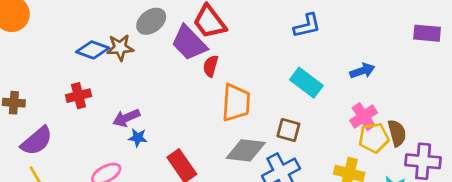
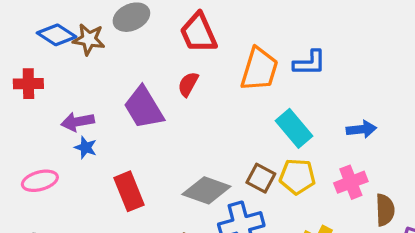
purple trapezoid: (189, 43) -> (144, 108), moved
orange trapezoid: (236, 103) -> (259, 69), moved
yellow pentagon: (374, 138) -> (297, 177), moved

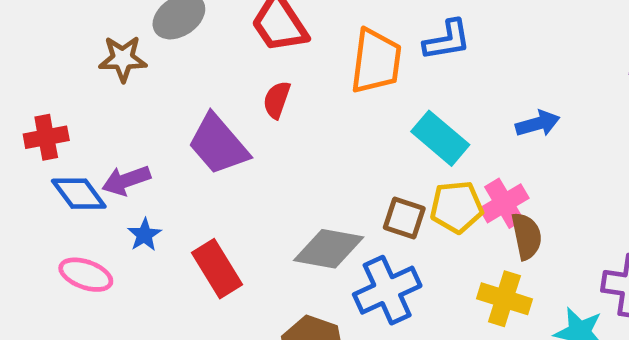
blue diamond: (57, 35) -> (79, 194), moved, turned 30
blue star: (86, 148) -> (144, 235), moved, turned 30
pink ellipse: (40, 181) -> (86, 275), turned 44
pink cross: (351, 182) -> (504, 203), moved
brown semicircle: (385, 210) -> (527, 236), moved

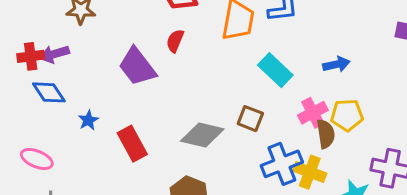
purple arrow: (126, 180) -> (54, 54), moved
yellow pentagon: (456, 207) -> (347, 115), moved
pink ellipse: (86, 275) -> (37, 159), moved
blue cross: (387, 290) -> (282, 164), moved

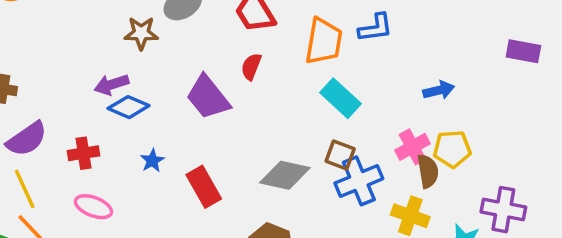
red cross: (31, 56) -> (83, 153), moved
cyan rectangle: (275, 70) -> (341, 98), moved
blue diamond: (49, 92) -> (129, 107), moved, turned -32
blue cross: (282, 164) -> (359, 181), moved

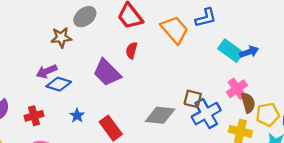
orange trapezoid: (324, 41) -> (175, 30), turned -44
cyan rectangle: (341, 98) -> (231, 51), moved
yellow pentagon: (452, 149) -> (268, 115), moved

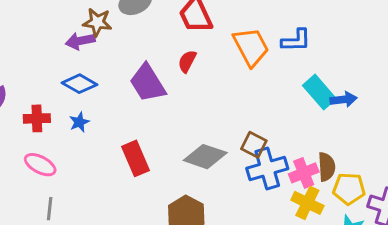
purple arrow: (47, 71) -> (80, 41), moved
pink cross: (237, 89) -> (304, 173), moved
blue star: (77, 116) -> (79, 122), moved

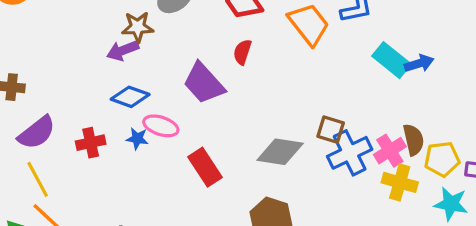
blue star: (79, 122) -> (137, 138), turned -30
pink ellipse: (40, 165) -> (161, 126), moved

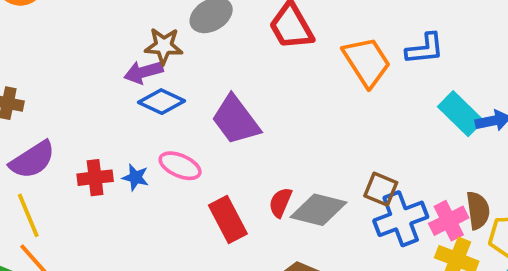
red semicircle: (242, 52) -> (280, 202), moved
blue diamond: (130, 97) -> (161, 102), moved
blue star: (137, 138) -> (135, 177), moved

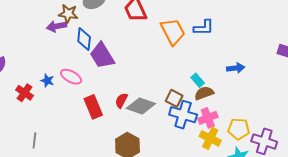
blue diamond: (161, 102) -> (84, 39), moved, turned 65
cyan rectangle: (461, 114) -> (198, 80), moved, size x0.6
red cross: (95, 178) -> (25, 93), moved, turned 36
brown semicircle: (478, 210) -> (204, 93), moved, turned -108
blue cross: (401, 219) -> (183, 115), turned 32

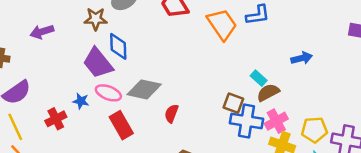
purple arrow: (56, 26) -> (42, 32), moved
purple trapezoid: (102, 56) -> (98, 63), moved
red cross: (25, 93) -> (56, 119), turned 36
gray diamond: (141, 106) -> (144, 89), moved
red rectangle: (93, 107) -> (121, 125), moved

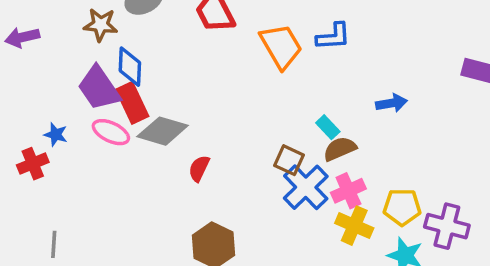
blue star: (81, 101) -> (56, 135), moved
blue cross: (246, 121) -> (306, 187), turned 32
red rectangle: (121, 125) -> (132, 103), moved

